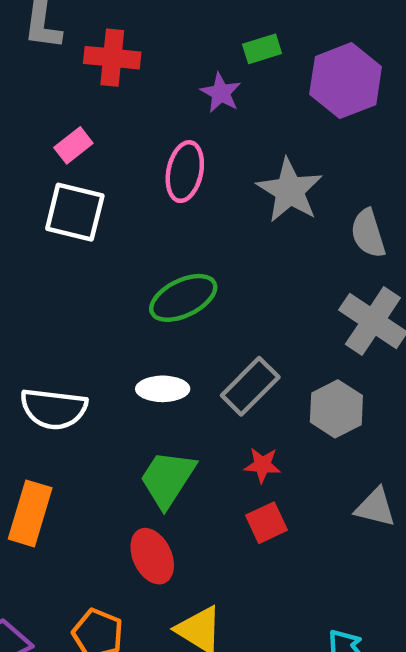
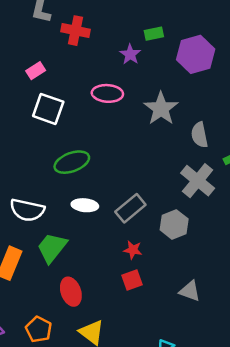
pink rectangle: (73, 145) -> (36, 71), moved
pink ellipse: (185, 172) -> (107, 93), turned 76
green ellipse: (183, 298) -> (72, 162), moved
green trapezoid: (167, 479) -> (52, 248), moved
gray triangle: (375, 507) -> (190, 291), moved

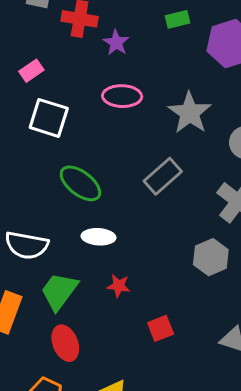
purple star: (130, 54) -> (116, 43), moved
green ellipse: (72, 162) -> (80, 183), turned 60
gray rectangle: (130, 208) -> (163, 176), moved
red star: (133, 250) -> (119, 286), moved
red ellipse: (71, 292) -> (65, 343), moved

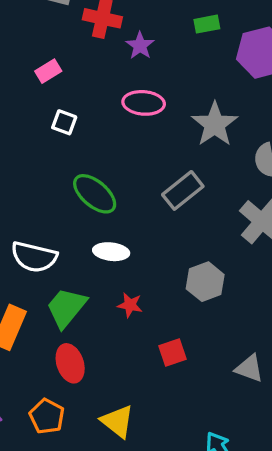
white square: (49, 118) -> (64, 122), size x0.6
gray hexagon: (211, 257) -> (205, 282), moved

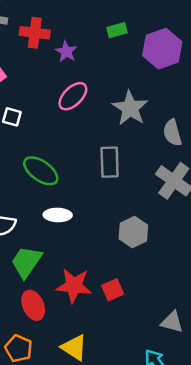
pink ellipse: (144, 103) -> (73, 96), turned -44
gray rectangle: (183, 190) -> (110, 162), turned -48
red star: (130, 305) -> (74, 286), moved, size x1.8
gray triangle: (249, 368) -> (172, 322), moved

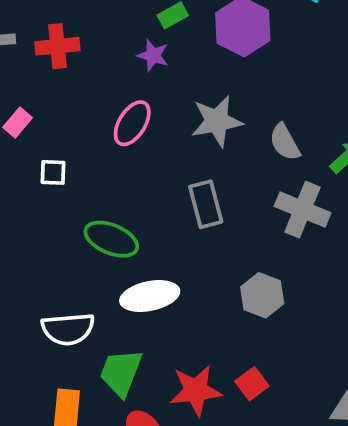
purple star: (66, 52) -> (153, 55), moved
gray star: (130, 108) -> (217, 121), turned -30
white ellipse: (58, 215) -> (150, 296), size x1.4

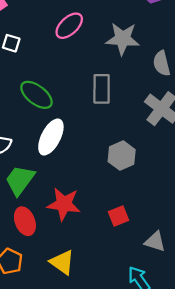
white ellipse: (150, 296) -> (51, 137), turned -66
red square: (252, 384) -> (119, 216), moved

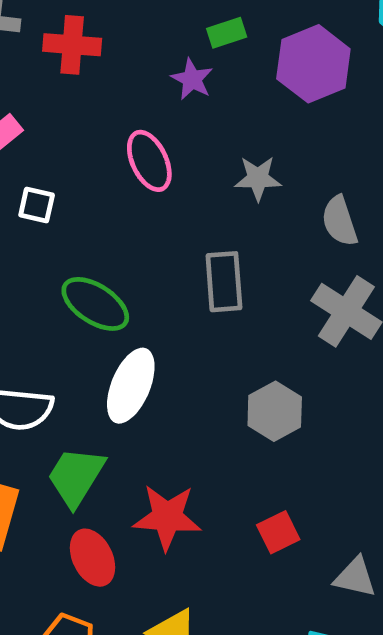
pink ellipse: (69, 26) -> (149, 161), turned -68
gray star: (123, 39) -> (258, 178), size x0.7

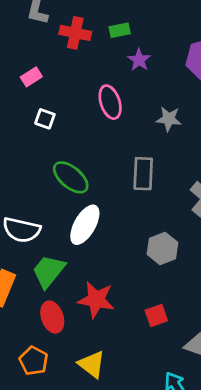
green rectangle: (227, 33) -> (120, 30), moved

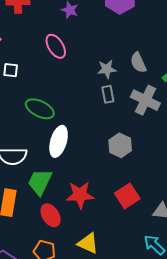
gray star: (169, 119) -> (107, 69), moved
gray rectangle: (143, 174) -> (108, 94), moved, size x0.7
red square: (156, 315) -> (127, 196), size x1.4

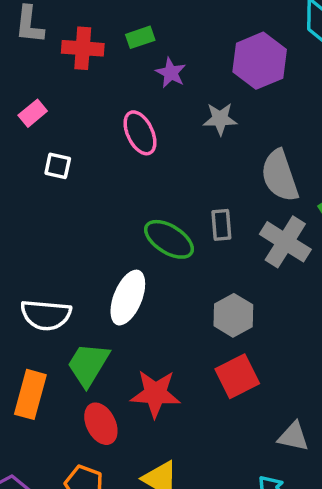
gray semicircle: (138, 63) -> (280, 176), size x1.4
gray star: (107, 69) -> (220, 119), moved
green ellipse: (40, 109) -> (169, 239), moved
red square: (127, 196) -> (237, 376), moved

